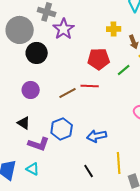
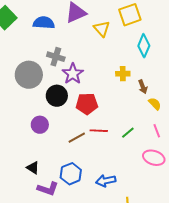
black circle: (37, 53) -> (57, 96), moved
red pentagon: (99, 59) -> (87, 104), moved
green line: (124, 70) -> (128, 133), moved
purple circle: (31, 90) -> (40, 125), moved

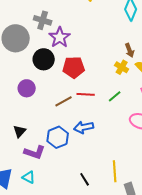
yellow cross: (123, 74) -> (122, 67), moved, turned 32
black triangle: (33, 168) -> (20, 131), turned 40
blue arrow: (106, 181) -> (84, 127), moved

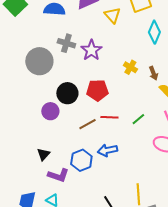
purple star: (60, 37) -> (91, 50), moved
black circle: (44, 59) -> (67, 93), moved
yellow cross: (122, 67) -> (130, 67), moved

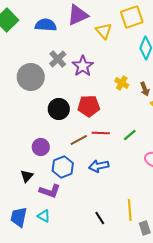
gray cross: (66, 43) -> (58, 59), turned 30
purple circle: (50, 111) -> (41, 147), moved
black triangle: (43, 154) -> (27, 176), moved
blue hexagon: (81, 160) -> (63, 167), moved

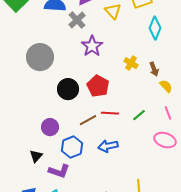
gray cross: (58, 59) -> (77, 20), moved
red pentagon: (89, 106) -> (98, 86), turned 30

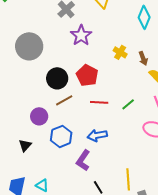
brown line: (88, 120) -> (64, 100), moved
purple L-shape: (59, 171) -> (83, 160), moved, turned 105

